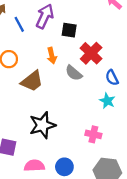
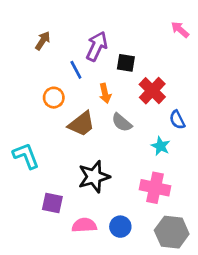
blue line: (19, 24) -> (76, 70), moved
gray semicircle: (74, 73) -> (122, 123), moved
cyan star: (107, 101) -> (161, 146), moved
pink cross: (93, 134) -> (155, 188), size x1.5

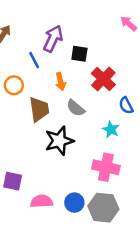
brown trapezoid: (81, 124) -> (39, 109), turned -60
black star: (94, 177) -> (59, 141), moved
gray hexagon: (172, 232) -> (103, 208), moved

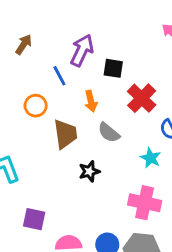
black star: (59, 141) -> (89, 171), size x0.6

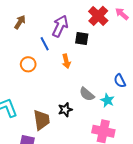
red cross: (142, 98) -> (98, 16), moved
gray semicircle: (109, 133) -> (87, 94), moved
brown trapezoid: (65, 134) -> (42, 120), moved

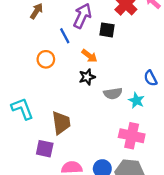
orange arrow: (66, 61) -> (89, 56), turned -40
gray semicircle: (87, 94) -> (113, 93), turned -49
black star: (65, 110) -> (87, 77), moved

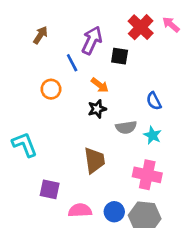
blue semicircle: (151, 78) -> (154, 101), moved
brown trapezoid: (61, 123) -> (94, 160), moved

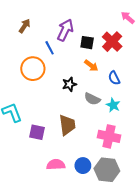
red cross: (141, 27) -> (112, 42), moved
orange arrow: (100, 85) -> (91, 66), moved
orange circle: (51, 89) -> (33, 69), size x1.5
gray semicircle: (126, 127) -> (92, 99), turned 35
purple square: (50, 189) -> (37, 132), moved

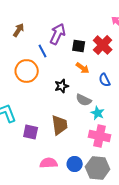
cyan star: (113, 105) -> (98, 113), moved

